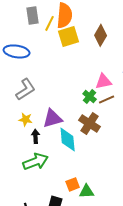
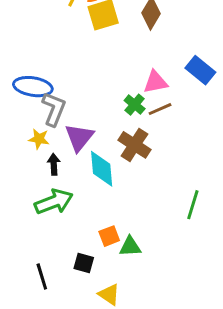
blue ellipse: (17, 51) -> (33, 87), moved
gray L-shape: (26, 89) -> (54, 109), moved, turned -35
purple triangle: (53, 118) -> (79, 137), turned -35

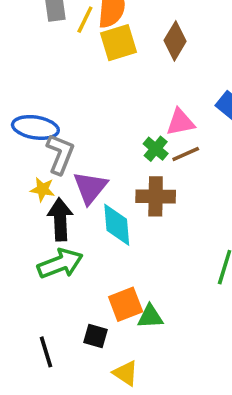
brown cross: (135, 145) -> (156, 196), turned -32
black arrow: (54, 164) -> (60, 219), size x1.6
orange square: (109, 236) -> (126, 304), size x1.4

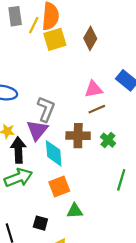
green cross: (156, 149) -> (108, 140), moved
gray L-shape: (60, 154) -> (46, 109), moved
orange square: (126, 304) -> (59, 187), moved

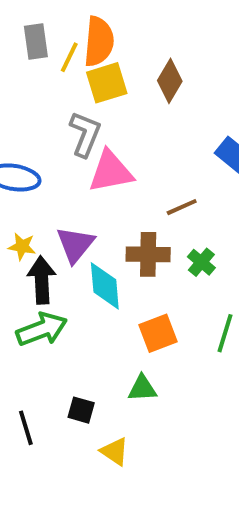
pink triangle: (94, 89) -> (111, 172), moved, size x1.4
gray L-shape: (46, 109) -> (85, 134), moved
orange square: (59, 187) -> (158, 333), moved

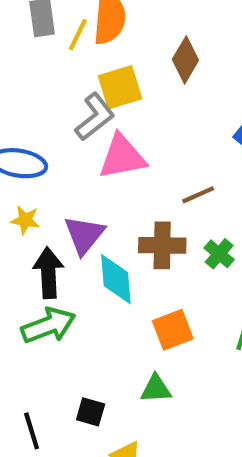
yellow square: (107, 83) -> (120, 87), moved
gray L-shape: (85, 134) -> (95, 117), turned 30
yellow star: (22, 246) -> (25, 220), moved

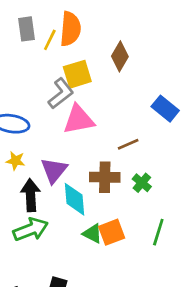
green triangle: (156, 389) -> (92, 234), moved, turned 30

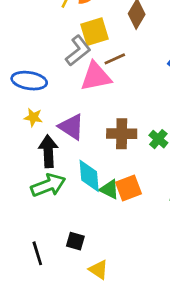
brown line: (128, 144) -> (115, 59), moved
purple triangle: (54, 170) -> (71, 127), turned -36
cyan diamond: (75, 199) -> (89, 176), moved

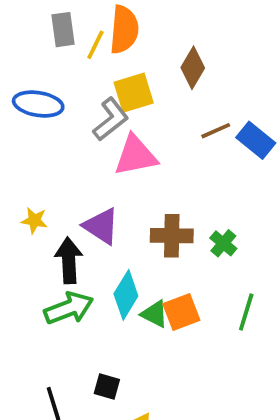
brown line: (115, 59) -> (216, 131), moved
blue ellipse: (29, 81) -> (38, 104), moved
yellow star: (33, 117) -> (34, 220), moved
cyan diamond: (89, 176) -> (126, 295), turned 36

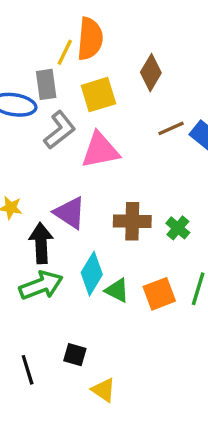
gray rectangle: (63, 30) -> (46, 84), moved
gray L-shape: (111, 119) -> (60, 130), moved
orange square: (181, 312) -> (159, 294), moved

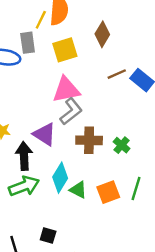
gray L-shape: (60, 130) -> (71, 111), moved

